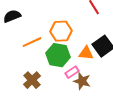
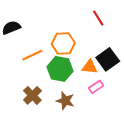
pink rectangle: (72, 72) -> (96, 87), moved
brown star: (82, 81) -> (65, 101), moved

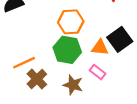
orange line: (32, 55) -> (24, 63), moved
pink rectangle: (96, 87) -> (98, 72), moved, turned 72

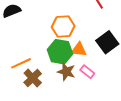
orange triangle: (100, 48) -> (79, 50), moved
brown star: (73, 85) -> (66, 72), moved

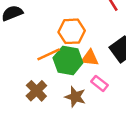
orange line: (21, 63) -> (49, 54), moved
brown star: (66, 72) -> (75, 97), moved

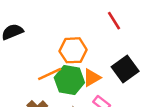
orange triangle: (90, 58) -> (92, 78), turned -36

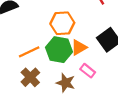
orange line: (50, 74) -> (29, 52), moved

